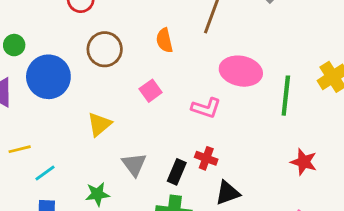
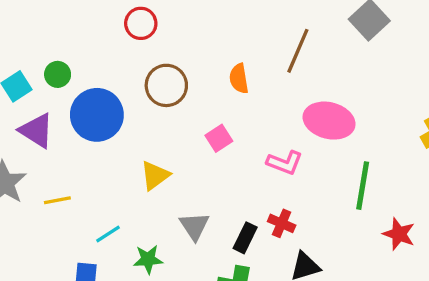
green line: (286, 96) -> (363, 186), moved
cyan line: (45, 173) -> (108, 234), moved

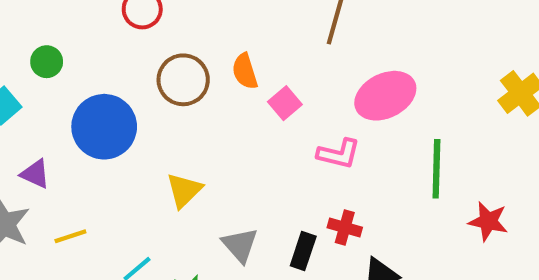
green circle: (58, 74) -> (47, 62), moved
orange semicircle: (239, 79) -> (245, 71), moved
pink ellipse: (329, 121) -> (385, 96), turned -33
purple triangle: (36, 130) -> (35, 174), moved, size x0.7
pink square: (219, 138) -> (285, 103), moved

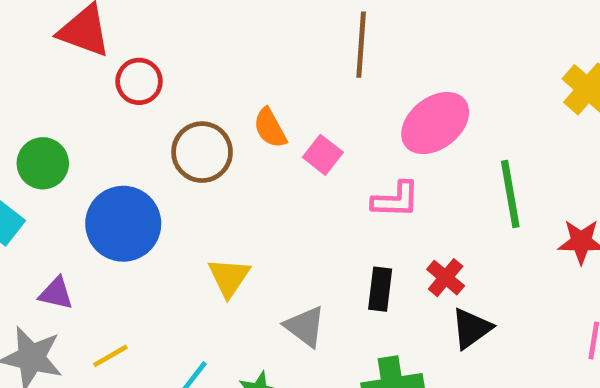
green circle: (47, 62) -> (43, 163), size x1.4
red cross: (345, 228) -> (446, 278), moved, turned 36
black rectangle: (303, 251) -> (380, 289), moved

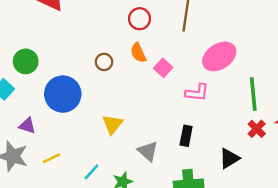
red circle: (139, 81) -> (140, 19), moved
brown circle: (202, 152) -> (104, 62), size x0.6
red cross: (446, 278) -> (257, 129), moved

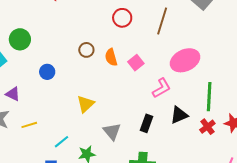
orange semicircle: (138, 53) -> (111, 57), moved
pink L-shape: (197, 93) -> (161, 88), turned -45
blue circle: (63, 94) -> (47, 72), size x0.5
black triangle: (229, 158) -> (179, 115), moved

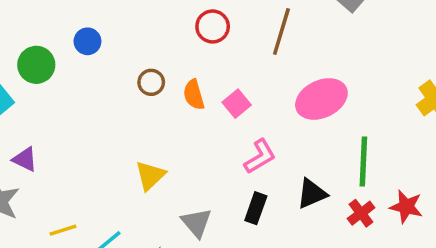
blue circle: (47, 72) -> (87, 41), moved
pink L-shape: (161, 88) -> (260, 157), moved
yellow line: (29, 125) -> (63, 230), moved

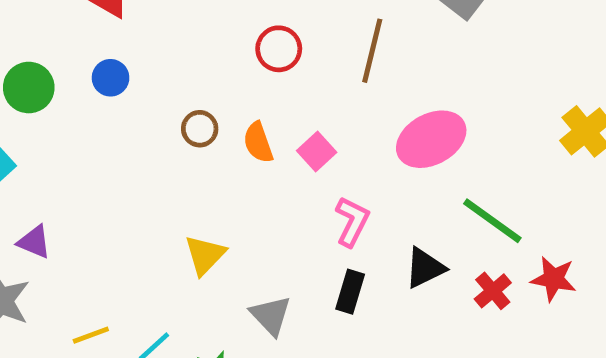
green circle: (36, 65) -> (29, 88), moved
pink L-shape: (260, 157) -> (352, 221), turned -30
green line: (363, 161) -> (492, 221), turned -54

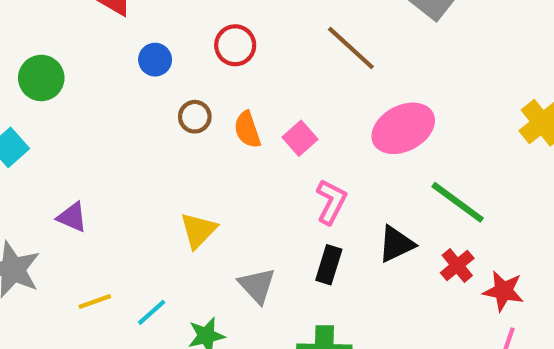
red circle: (279, 49) -> (235, 45), moved
brown line: (372, 51) -> (351, 48), turned -62
blue circle: (111, 78) -> (155, 60), moved
purple triangle: (34, 242) -> (72, 217), moved
red star: (554, 279) -> (503, 291), moved

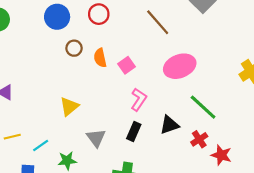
blue circle: (155, 60) -> (57, 17), size x1.5

